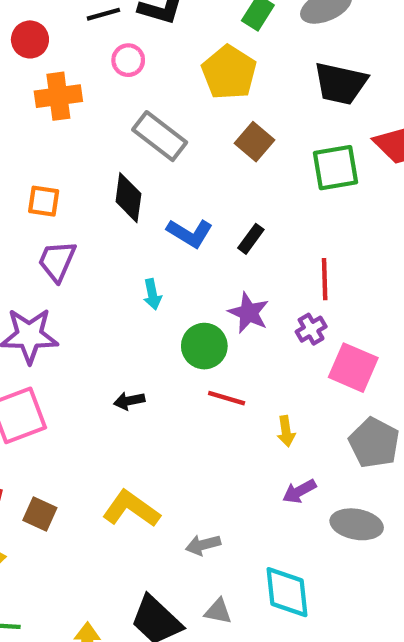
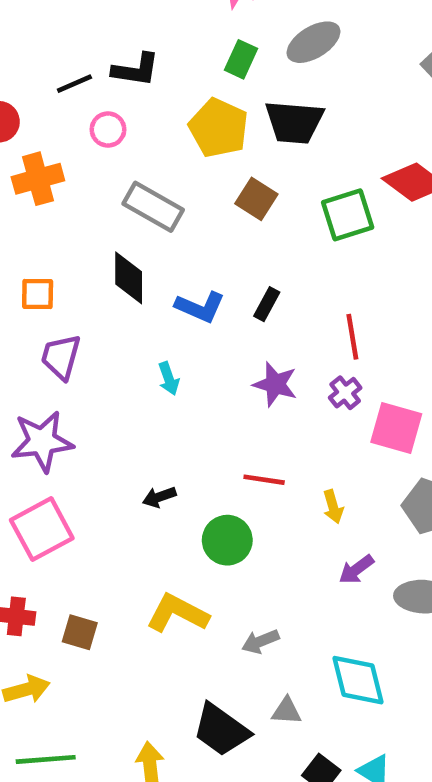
black trapezoid: (340, 83) -> (294, 122), moved
green circle: (204, 346) -> (227, 540), moved

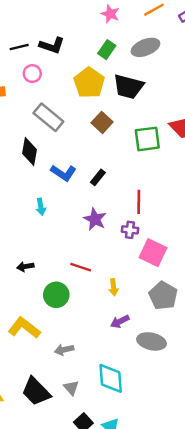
purple cross: (345, 393) -> (130, 230), turned 35
gray triangle: (287, 711) -> (71, 388), turned 35

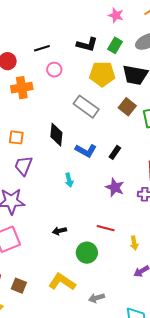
black L-shape: (52, 45) -> (87, 45), moved
yellow pentagon: (89, 83) -> (102, 74), turned -30
gray rectangle: (48, 117) -> (86, 107), moved
brown square: (102, 122) -> (127, 107), moved

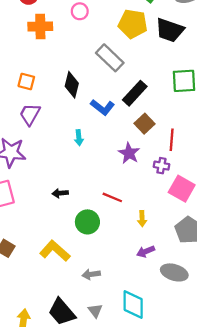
brown square: (127, 107) -> (145, 124), moved
black rectangle: (115, 152) -> (135, 93), moved, size x1.6

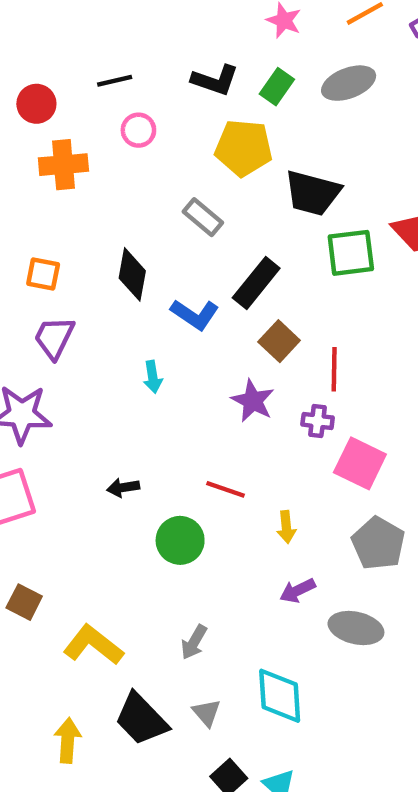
black trapezoid: (170, 30) -> (312, 193), moved
gray rectangle: (110, 58) -> (203, 217), size x0.7
yellow L-shape: (55, 251) -> (93, 645), moved
gray arrow: (91, 274) -> (194, 642), turned -48

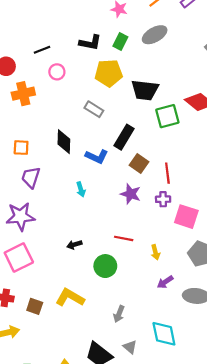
yellow L-shape: (93, 645) -> (70, 298), moved

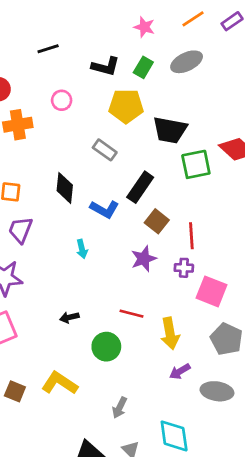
black line: (42, 50) -> (48, 49), moved
purple star: (131, 194) -> (144, 259), turned 30
yellow arrow: (155, 252) -> (170, 333), size x1.6

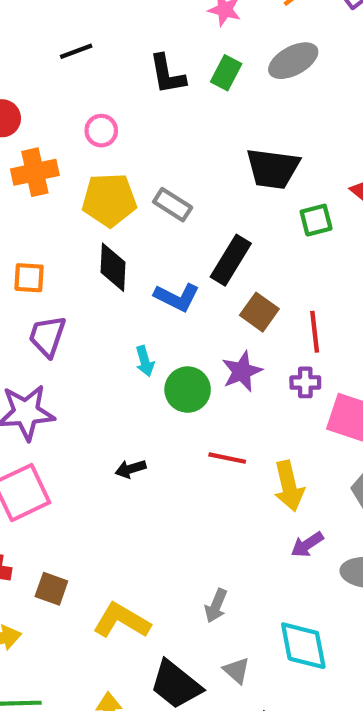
black L-shape: (106, 66) -> (167, 74), turned 68
yellow pentagon: (126, 106) -> (109, 200), moved
green square: (196, 164) -> (316, 220), size x0.7
green circle: (106, 347) -> (188, 390), moved
yellow L-shape: (60, 383) -> (122, 621), moved

